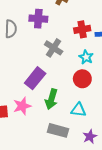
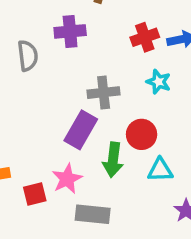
gray cross: (54, 48) -> (104, 93), moved, turned -30
red circle: (82, 79) -> (142, 134), moved
gray rectangle: (58, 130) -> (93, 214), moved

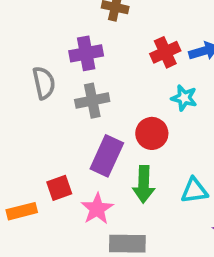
gray cross: (104, 93) -> (92, 101), moved
red circle: (142, 134) -> (152, 133), moved
red square: (35, 194) -> (59, 188), moved

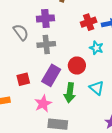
gray semicircle: (44, 83) -> (21, 32), turned -30
red square: (59, 188) -> (23, 79), moved
cyan triangle: (194, 191) -> (97, 88), moved, turned 42

